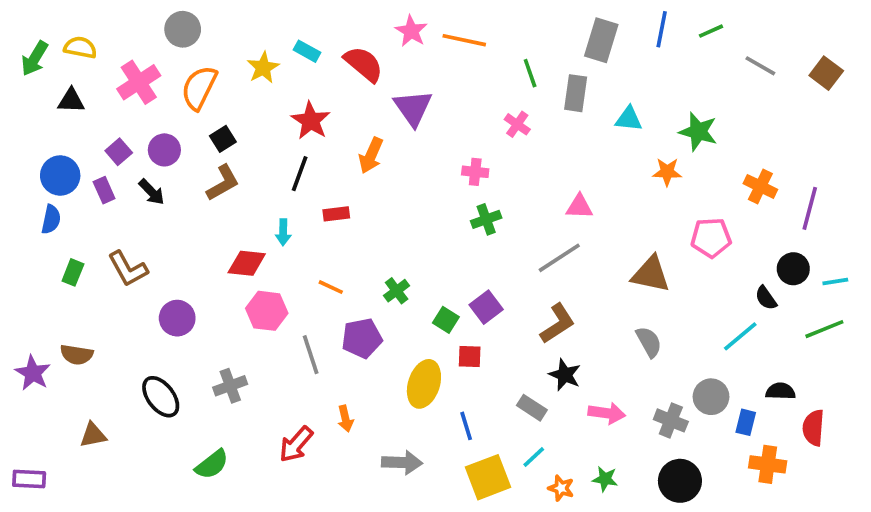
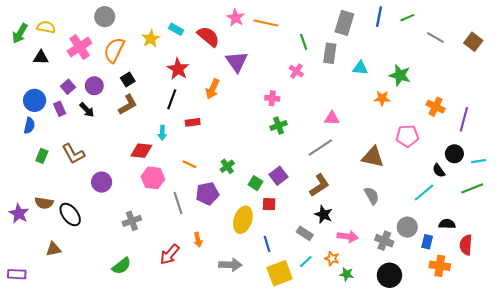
black ellipse: (161, 397) -> (70, 215), moved
orange star: (561, 488) -> (332, 258), moved

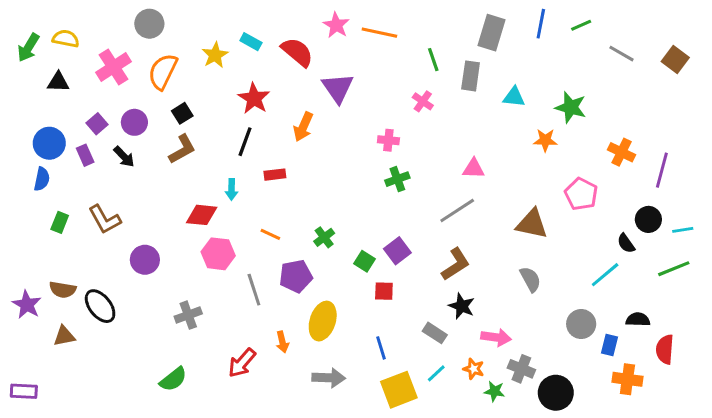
pink pentagon: (407, 136) -> (581, 194), turned 30
yellow ellipse: (243, 220) -> (323, 321), moved
gray cross: (384, 241) -> (521, 369), moved
brown triangle: (53, 249) -> (64, 336), moved

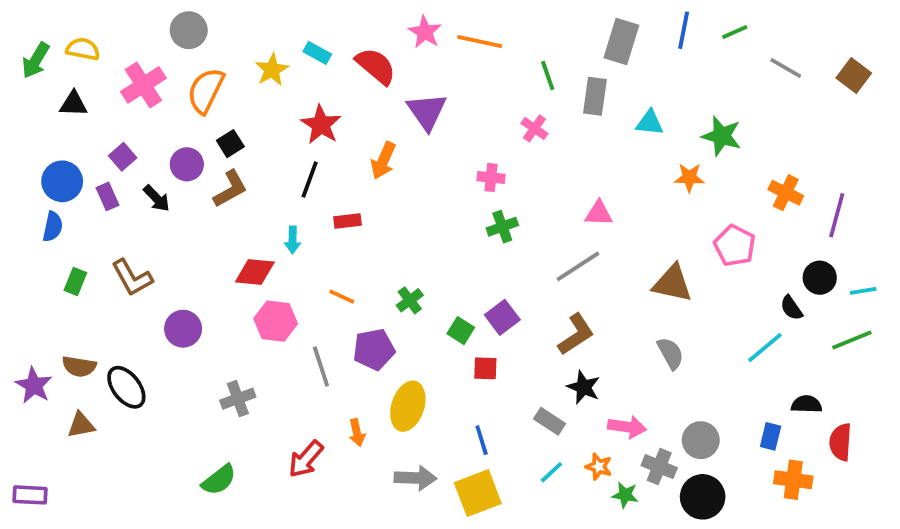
purple circle: (134, 122) -> (187, 164), moved
gray circle: (581, 324) -> (701, 440), moved
yellow square: (399, 390) -> (478, 493), moved

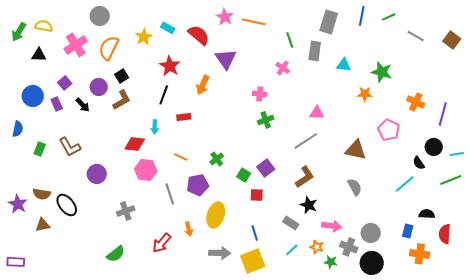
blue semicircle: (53, 227) -> (18, 129), moved

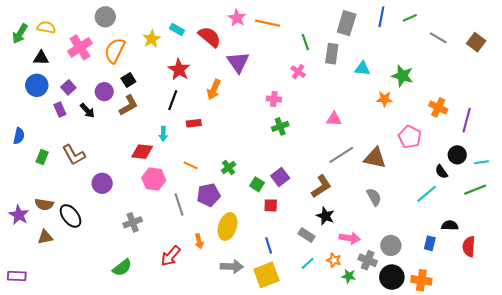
blue circle: (33, 96) -> (37, 85), moved
gray line: (306, 141) -> (341, 155), moved
orange cross: (420, 254) -> (421, 280), moved

